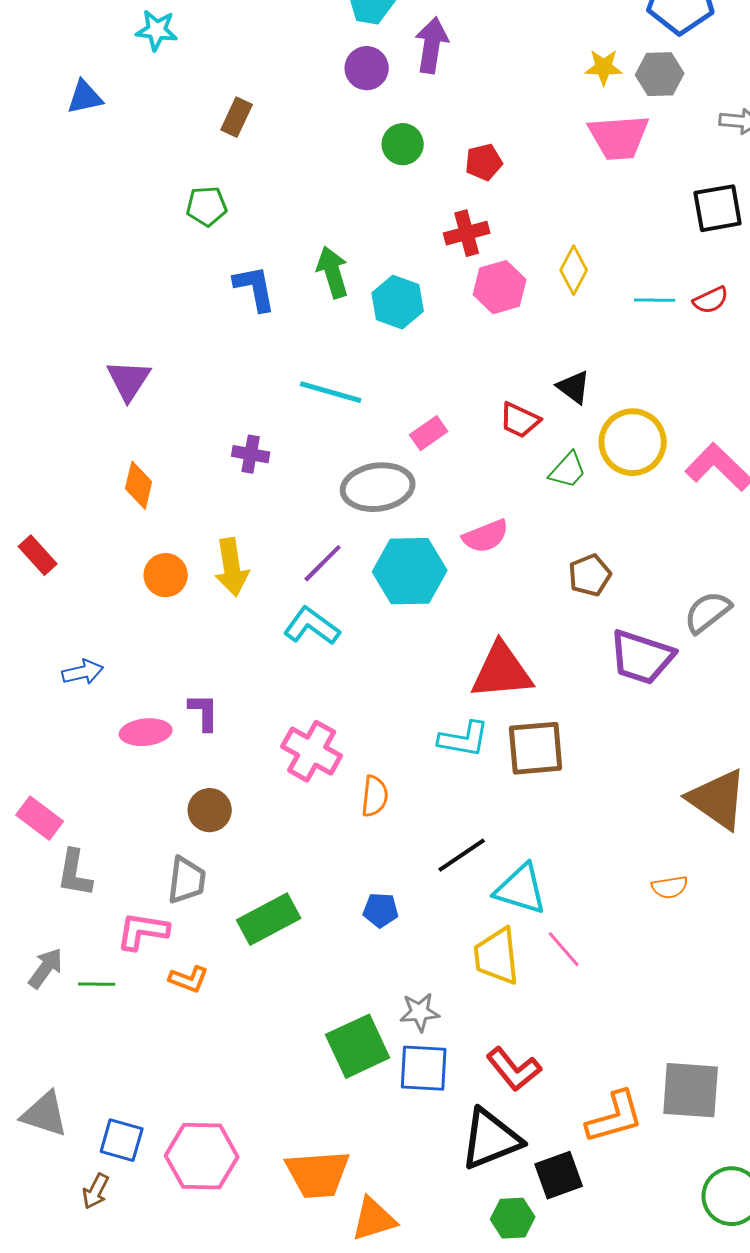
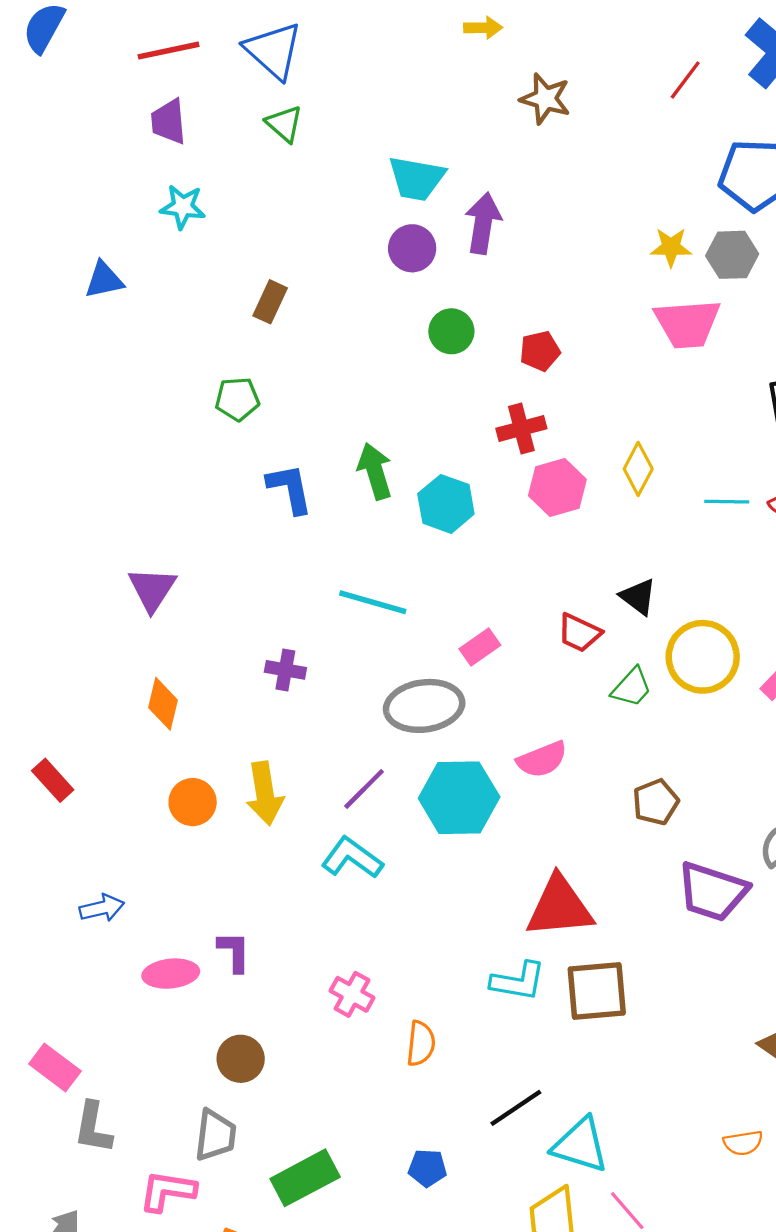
pink cross: (312, 751) -> (352, 994), size x0.7

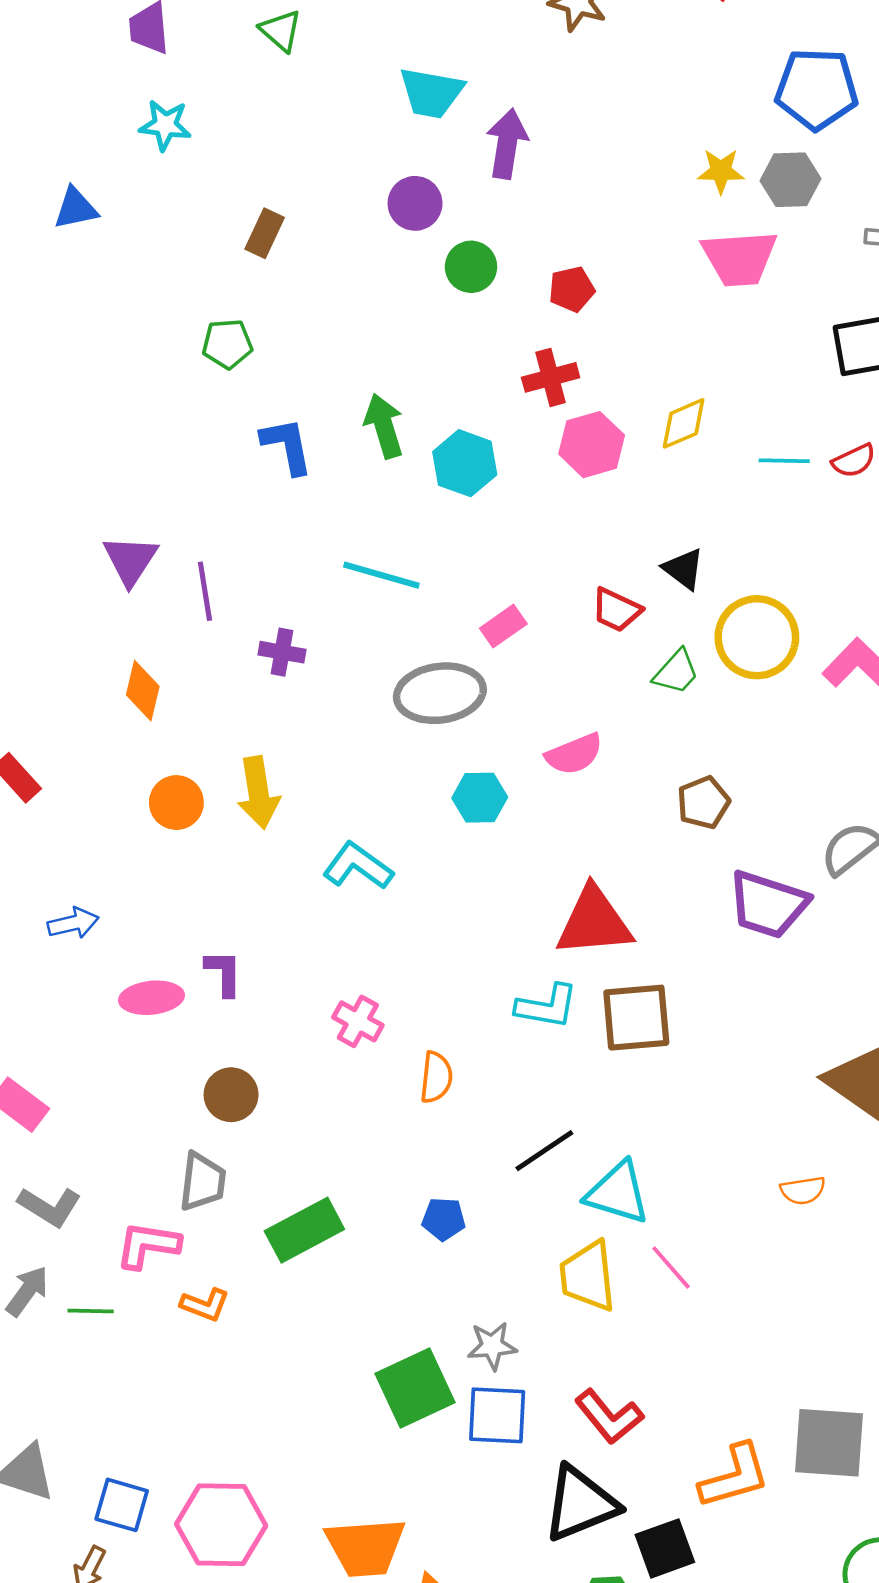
purple circle: (412, 248) -> (415, 203), moved
yellow diamond: (638, 469) -> (684, 423), turned 39
purple line: (364, 789) -> (205, 591), moved, turned -54
cyan hexagon: (459, 798) -> (480, 798), size x0.6
gray L-shape: (93, 1128) -> (50, 1207), moved, turned -68

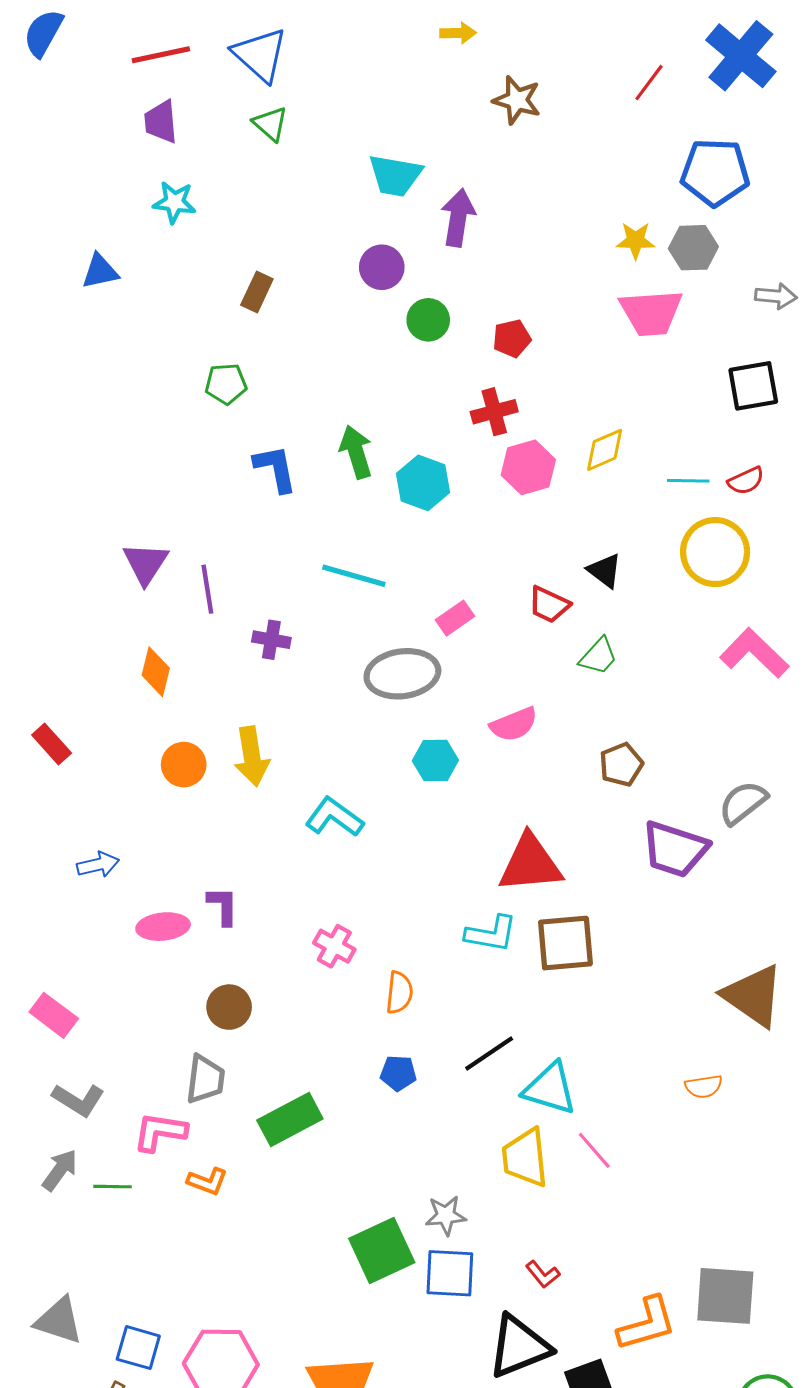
yellow circle: (757, 637) -> (715, 552), moved
blue pentagon: (444, 1219) -> (398, 1073), moved
red L-shape: (609, 1417) -> (543, 1274), size x0.6

